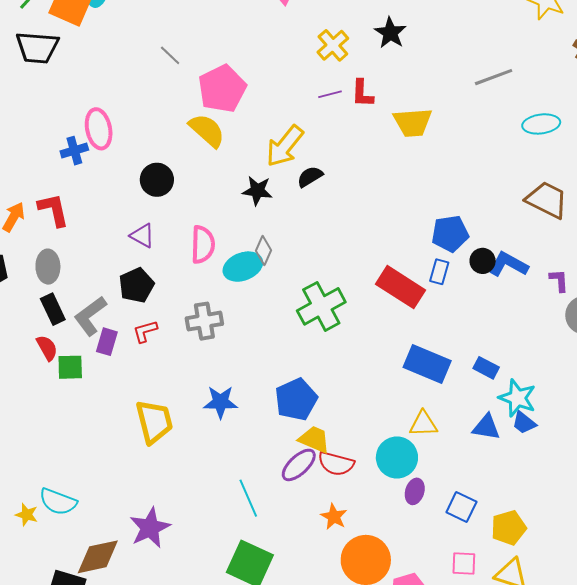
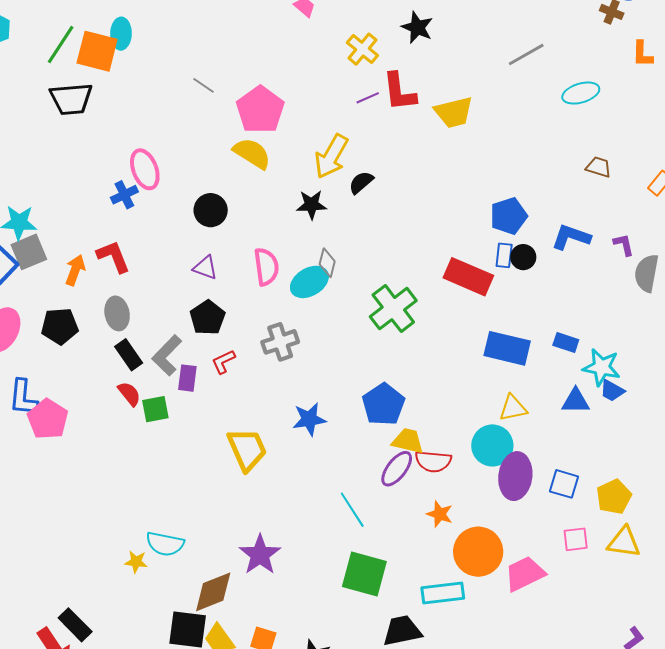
red L-shape: (362, 93) -> (399, 92), size x1.4
brown trapezoid: (547, 200) -> (599, 167), size x0.6
black circle: (483, 261) -> (523, 257), moved
purple ellipse: (415, 491) -> (515, 476), size x1.8

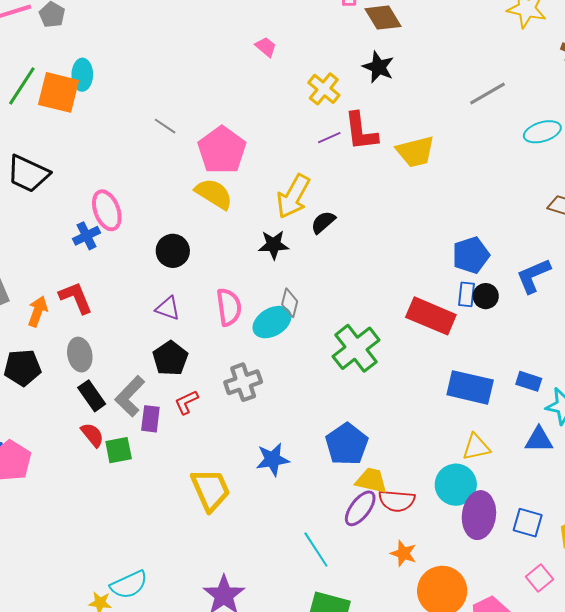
black trapezoid: (71, 99) -> (28, 174), moved, turned 30
blue L-shape: (571, 237) -> (533, 276), turned -42
pink square: (576, 539) -> (539, 578), turned -32
cyan semicircle: (165, 544) -> (129, 585), turned -36

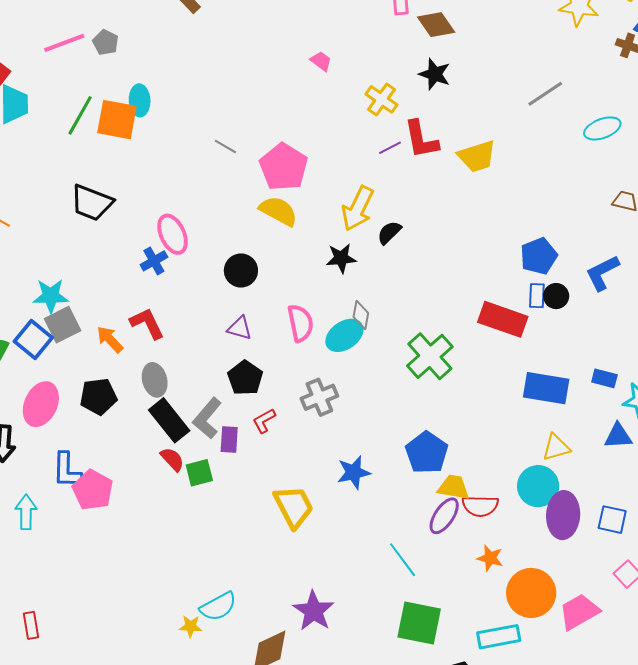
orange arrow: (38, 311) -> (110, 339), turned -60
black rectangle: (92, 396) -> (169, 420), size x1.4

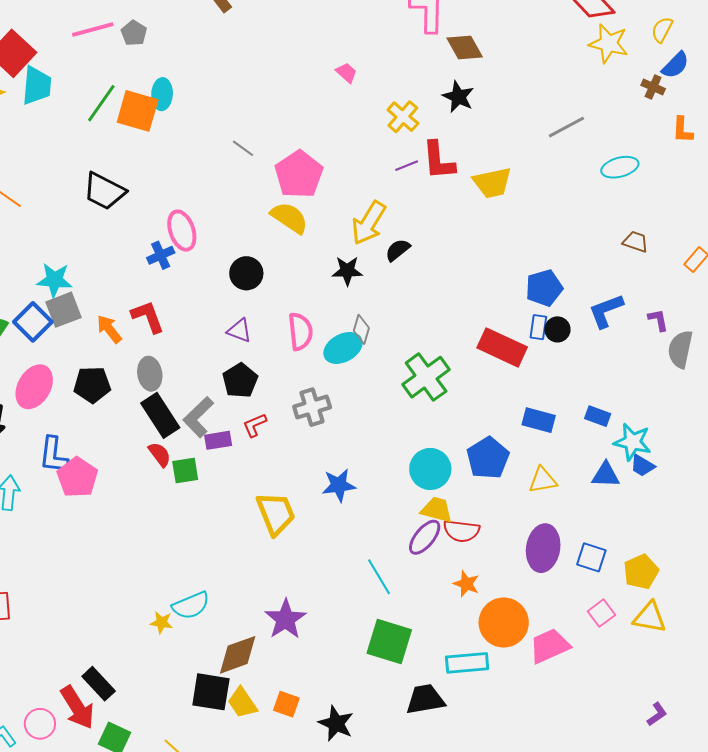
blue rectangle: (546, 388) -> (539, 420), size x0.7
purple rectangle: (229, 440) -> (218, 440), turned 72
blue pentagon: (427, 453) -> (488, 458), moved
cyan circle: (538, 486) -> (430, 469), moved

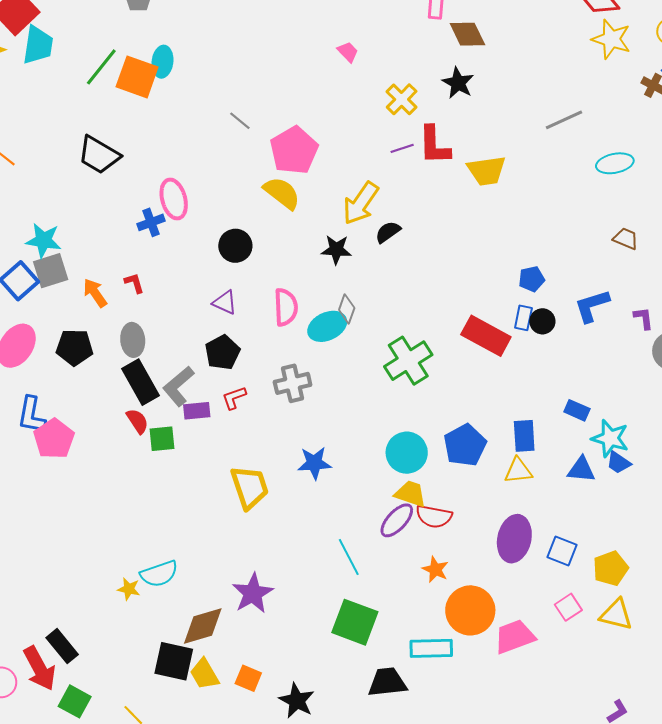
blue pentagon: (544, 288) -> (532, 279), size x0.7
red L-shape: (148, 317) -> (134, 283), size x0.6
blue rectangle: (539, 420) -> (524, 436), moved, turned 68

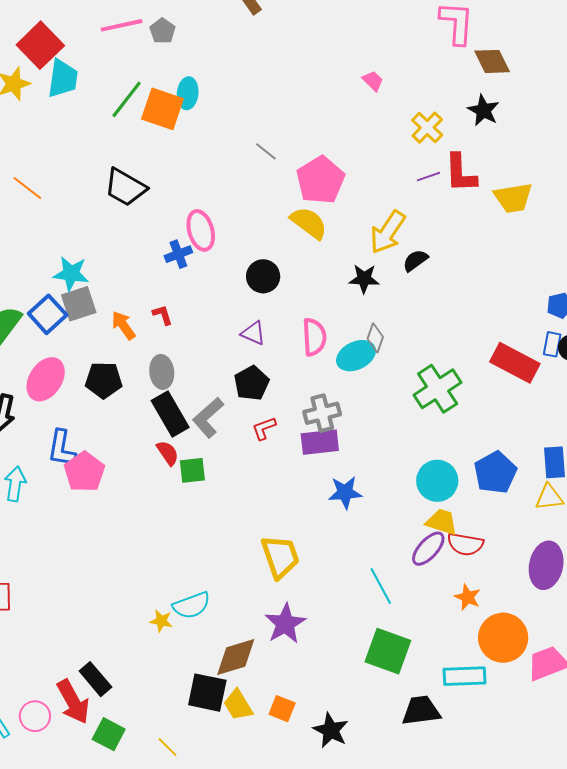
purple rectangle: (197, 411) -> (320, 442), moved, size x1.4
yellow trapezoid: (250, 487) -> (280, 557), moved

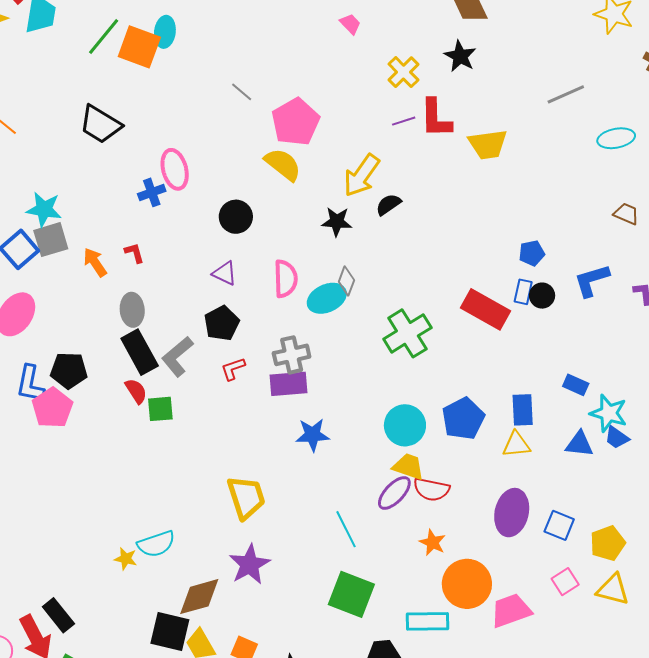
black pentagon: (104, 380) -> (69, 370), moved

